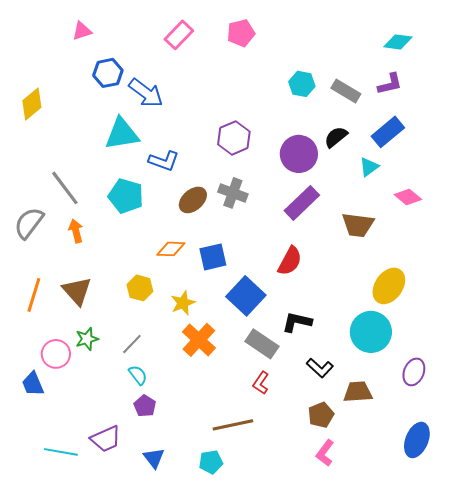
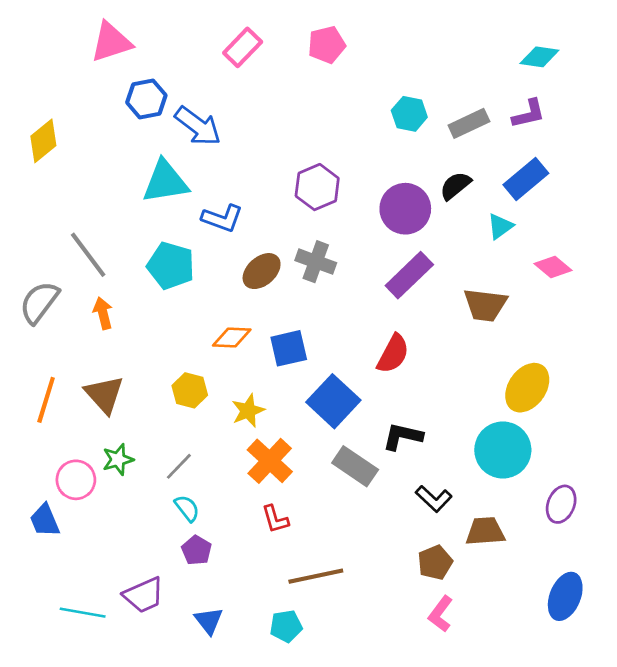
pink triangle: (82, 31) -> (111, 42), size x1.6
gray rectangle: (346, 91) -> (469, 123), turned -56
red L-shape: (261, 383) -> (275, 519), moved, turned -50

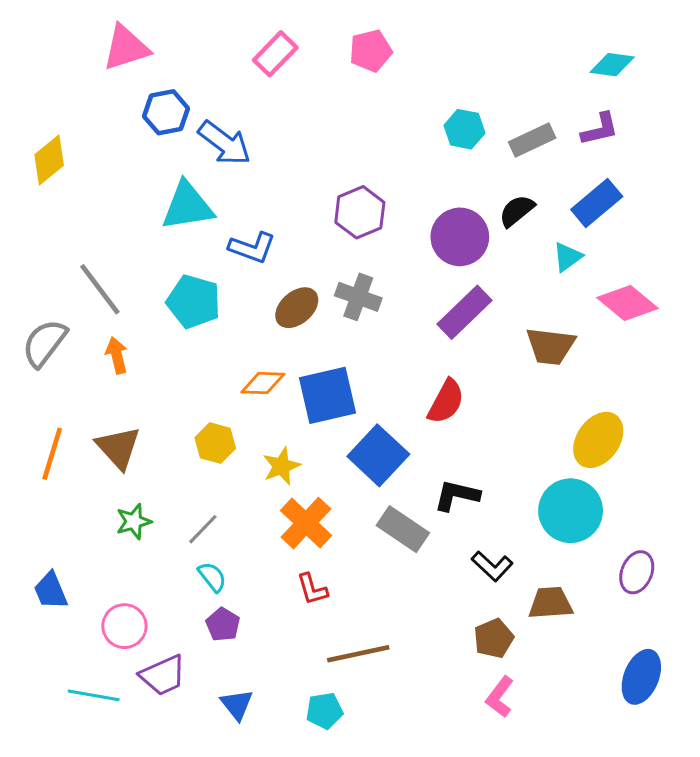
pink diamond: (553, 267) -> (627, 303), size x1.4
blue square: (289, 348) -> (328, 395), size x1.4
pink circle: (76, 480) -> (124, 626), moved

